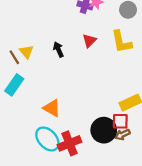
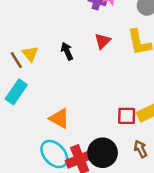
red square: (120, 121) -> (127, 116), moved
black circle: (104, 130) -> (103, 153), moved
brown arrow: (123, 135) -> (141, 149), turned 88

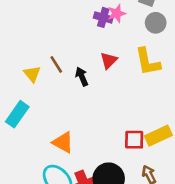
black arrow: (67, 51) -> (82, 77), moved
brown line: (16, 60) -> (56, 64), moved

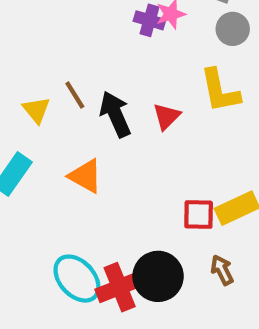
red triangle: (109, 60) -> (167, 116), moved
black arrow: (82, 77) -> (115, 114), size x1.5
orange triangle: (63, 142) -> (85, 176), moved

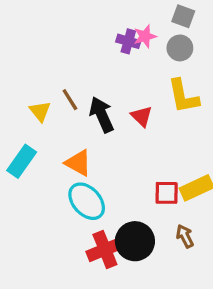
gray circle: (233, 29) -> (180, 48), moved
red triangle: (167, 116) -> (142, 116), turned -30
cyan ellipse: (77, 279) -> (87, 201), moved

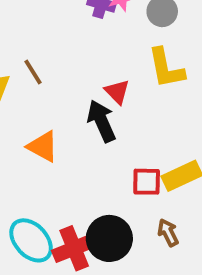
black arrow: (102, 115) -> (102, 121), moved
cyan ellipse: (87, 201) -> (31, 240), moved

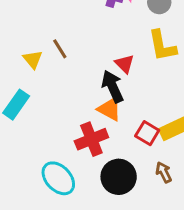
orange triangle: (43, 146) -> (110, 109), moved
red square: (147, 182) -> (147, 133), turned 30
red cross: (74, 248) -> (91, 139), moved

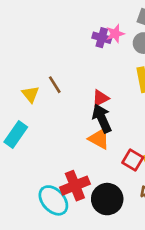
red triangle: (125, 64) -> (100, 98), moved, turned 48
red cross: (91, 139) -> (75, 186), moved

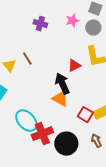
purple cross: (102, 38) -> (40, 24), moved
red triangle: (100, 98) -> (74, 66), moved
cyan ellipse: (53, 200) -> (26, 121), moved

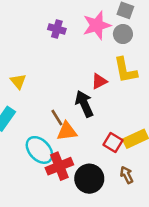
pink star: (72, 21) -> (97, 25), size x1.6
brown line: (27, 59) -> (57, 118), moved
orange triangle: (60, 99) -> (67, 131), moved, turned -36

